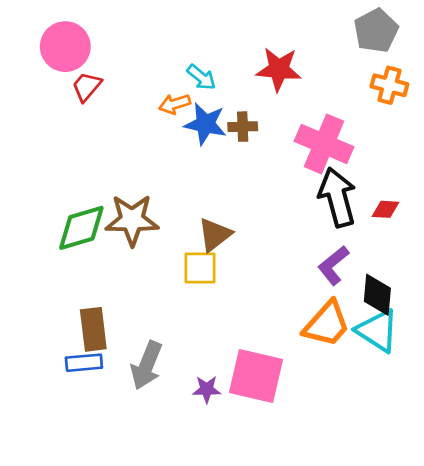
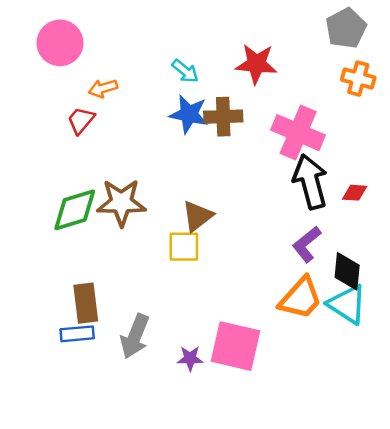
red trapezoid: (87, 87) -> (81, 120), moved
orange arrow: (175, 104) -> (103, 88), moved
brown cross: (243, 127) -> (223, 117), size x1.4

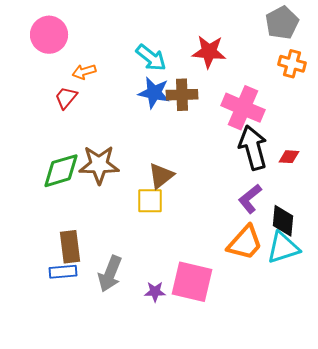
cyan arrow: (185, 71) -> (151, 58), size x1.4
cyan triangle: (347, 304) -> (283, 248), turned -51

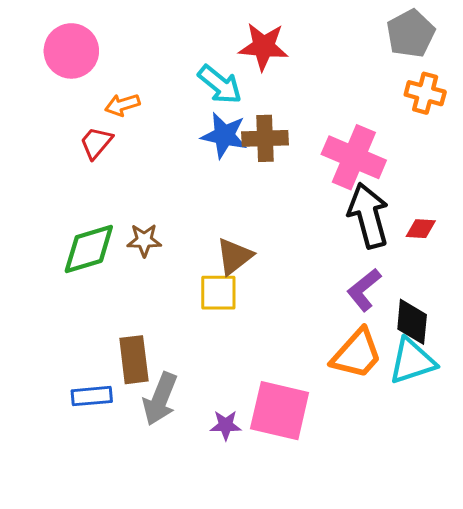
red star: (209, 52) -> (264, 47), moved
brown star: (99, 165) -> (144, 240), size x0.6
brown rectangle: (70, 247) -> (134, 360), moved

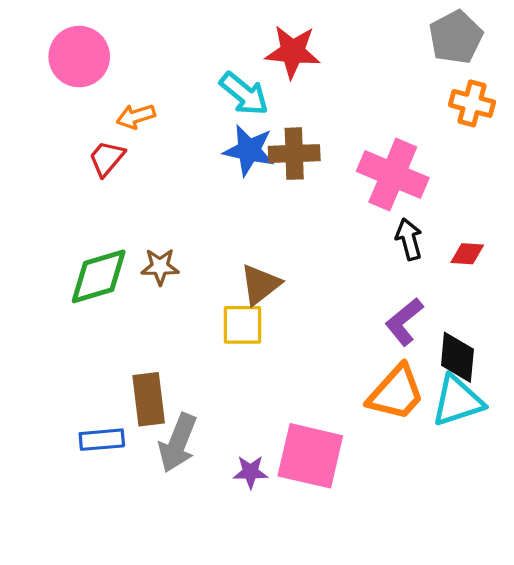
black arrow: (368, 216) -> (409, 239), size x0.6

